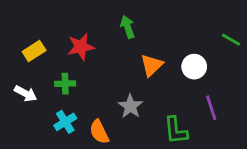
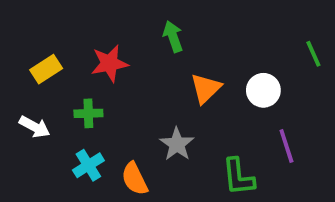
green line: (231, 40) -> (313, 54), turned 36

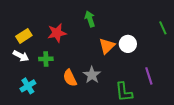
white circle: (263, 90) -> (128, 44), moved
white arrow: (35, 127) -> (21, 56), moved
cyan cross: (88, 165) -> (28, 86), moved
orange semicircle: (135, 179) -> (70, 78), moved

